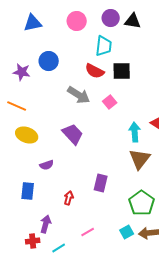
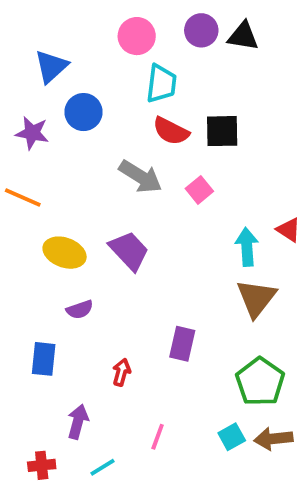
blue triangle: (33, 23) -> (51, 66), moved, turned -30
cyan trapezoid: (104, 46) -> (161, 84), moved
yellow ellipse: (27, 135) -> (65, 253), moved
pink line: (88, 232) -> (158, 437), turned -40
red cross: (33, 241) -> (42, 465), moved

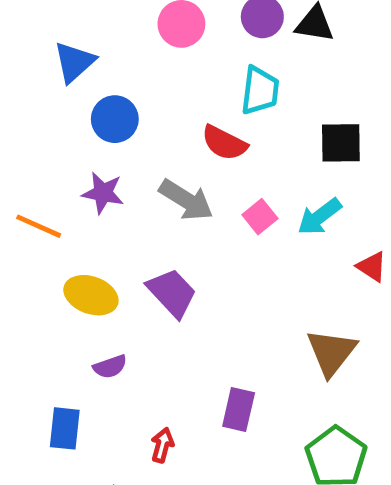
cyan trapezoid: (161, 84) -> (260, 91), moved
black square: (222, 131) -> (341, 143), moved
purple star: (32, 133) -> (103, 193), moved
cyan arrow: (247, 247) -> (319, 217), moved, turned -123

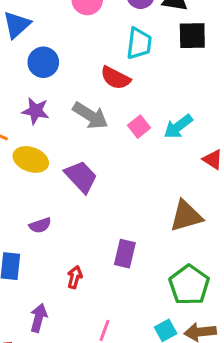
black square: (341, 143) -> (192, 36), moved
yellow ellipse: (91, 295) -> (31, 159), moved
brown triangle: (331, 352) -> (186, 216), turned 36

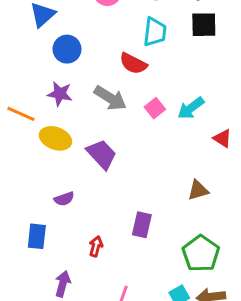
brown triangle: (186, 216) -> (198, 190), size x0.7

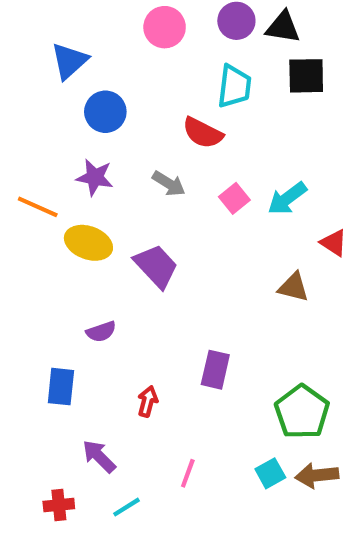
gray arrow: (110, 98) -> (169, 184), size x0.7
brown triangle: (198, 190) -> (294, 287), moved, turned 30
purple arrow: (63, 284) -> (99, 456), turned -60

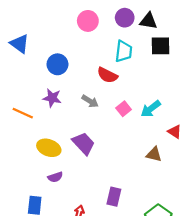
blue triangle: (69, 61) -> (20, 44), moved, turned -42
yellow ellipse: (88, 243) -> (49, 148), moved

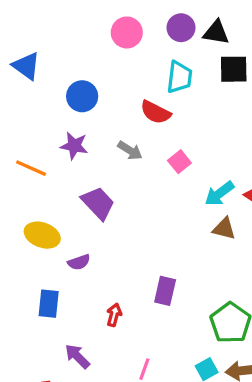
cyan arrow: (151, 109) -> (219, 194), moved
purple trapezoid: (83, 143) -> (98, 203), moved
yellow ellipse: (49, 148) -> (42, 235), moved

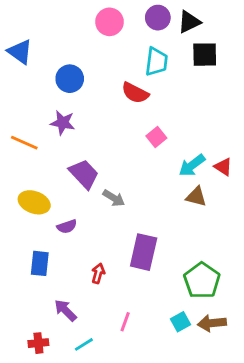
black triangle: (216, 32) -> (189, 22), turned -35
gray arrow: (130, 151) -> (114, 198), moved
purple rectangle: (165, 291) -> (144, 252), size x1.4

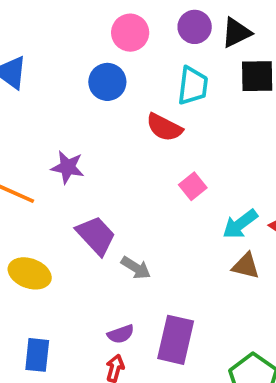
blue circle: (70, 79) -> (107, 82), moved
purple semicircle: (67, 226) -> (121, 334), moved

